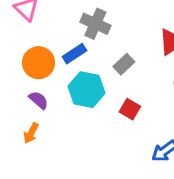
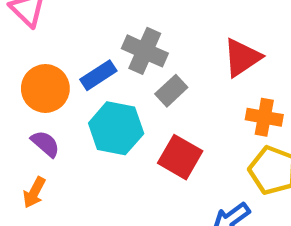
gray cross: (95, 24) -> (145, 51), moved
red square: (130, 109) -> (180, 157), size x1.4

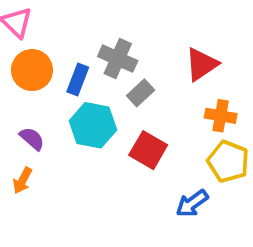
blue rectangle: (98, 75) -> (78, 80), turned -36
orange circle: (45, 88) -> (32, 70), moved

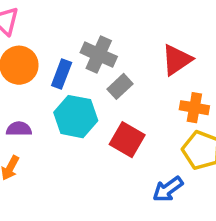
purple semicircle: (32, 139) -> (19, 129), turned -40

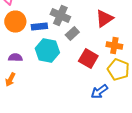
blue rectangle: (62, 74) -> (39, 26), turned 63
red square: (127, 140) -> (88, 58), moved

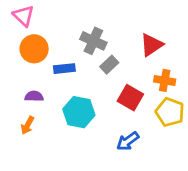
blue rectangle: (39, 26) -> (64, 69), moved
cyan hexagon: (47, 50) -> (79, 112), moved
blue arrow: (99, 92) -> (128, 141), moved

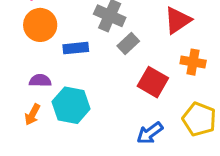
cyan hexagon: (79, 112) -> (71, 105), moved
yellow pentagon: (170, 112) -> (199, 119), moved

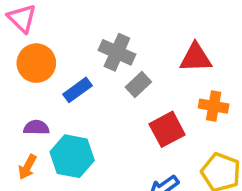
red triangle: (178, 20) -> (196, 58), turned 32
blue rectangle: (76, 48) -> (78, 90), turned -30
red square: (153, 82) -> (167, 129), turned 32

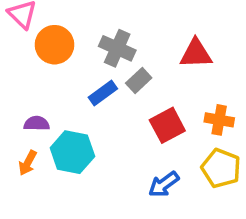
orange circle: (36, 63) -> (55, 45), moved
blue rectangle: (78, 90) -> (103, 93), moved
orange cross: (214, 106) -> (219, 120), moved

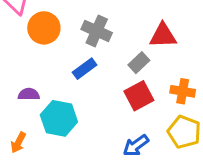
gray rectangle: (139, 81) -> (139, 63), moved
orange arrow: (28, 163) -> (18, 143), moved

